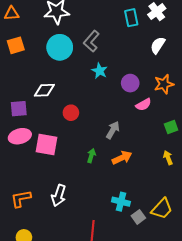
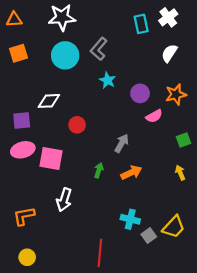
white arrow: (59, 195) -> (64, 200), moved

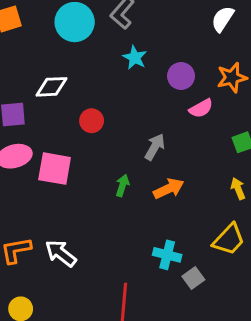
white arrow: (64, 200) -> (61, 253), moved, turned 110
yellow trapezoid: (174, 227) -> (229, 239), moved

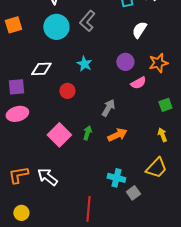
white semicircle: (223, 19) -> (139, 30), moved
cyan star: (135, 57) -> (84, 64), moved
pink square: (55, 169) -> (59, 135), moved, turned 35

